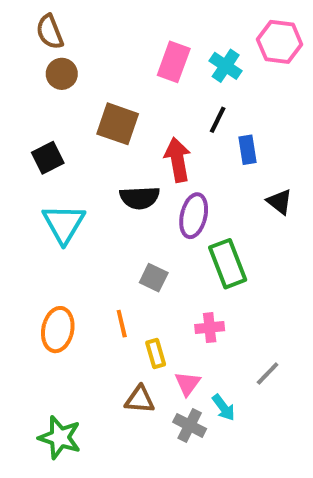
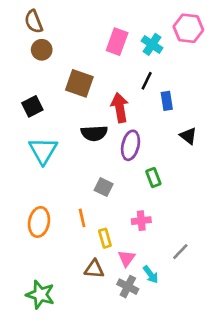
green rectangle: (228, 264) -> (153, 178), size x0.6

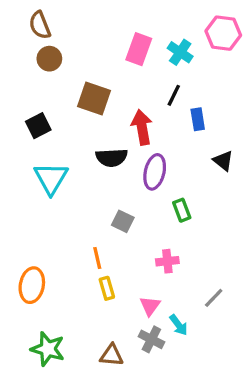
orange ellipse: (39, 222) -> (32, 285), moved
yellow rectangle: (105, 238) -> (107, 288), moved
brown triangle: (94, 269) -> (112, 355), moved

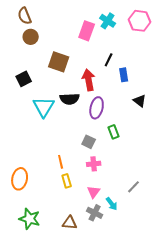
cyan cross: (180, 52) -> (108, 21), moved
cyan triangle: (51, 178) -> (44, 107), moved
gray square: (123, 221) -> (89, 142), moved
pink cross: (167, 261) -> (94, 164), moved

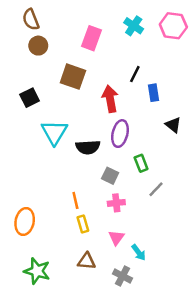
pink rectangle: (87, 31) -> (92, 38), moved
black semicircle: (70, 99) -> (88, 147), moved
gray line: (134, 187) -> (156, 189), moved
gray cross: (95, 213) -> (122, 276), moved
brown triangle: (70, 223) -> (87, 261), moved

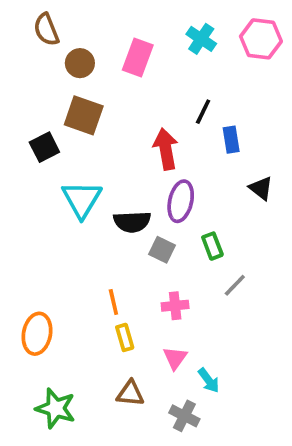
brown circle: (38, 46) -> (80, 63), moved
brown square: (73, 77) -> (84, 115), moved
gray square: (110, 176) -> (162, 250), moved

